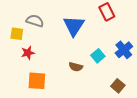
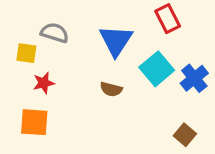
cyan square: (98, 56) -> (157, 69), moved, size x1.5
brown semicircle: (76, 67) -> (111, 89), moved
orange square: (37, 81) -> (34, 122), moved

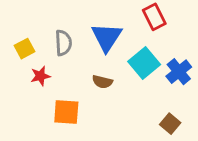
gray semicircle: (55, 33) -> (63, 43), moved, turned 70
yellow square: (26, 53) -> (24, 49), turned -36
orange square: (34, 122) -> (66, 112), moved

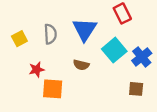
red star: (40, 76) -> (37, 69), moved
brown square: (170, 124) -> (136, 89), moved, turned -35

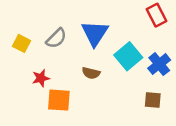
red rectangle: (122, 13) -> (157, 15), moved
gray semicircle: (50, 34) -> (56, 38), turned 48
yellow square: (19, 39) -> (22, 43), turned -35

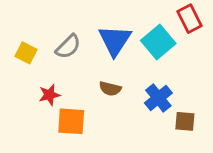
cyan square: (128, 56) -> (158, 42), moved
blue cross: (159, 64) -> (158, 98), moved

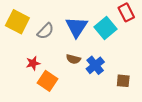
yellow square: (26, 53) -> (17, 22), moved, size x1.6
blue cross: (158, 98) -> (95, 65), moved
orange square: (71, 121) -> (47, 81), turned 30

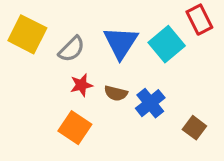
red star: (33, 63) -> (81, 85), moved
brown square: (123, 81) -> (194, 128), turned 32

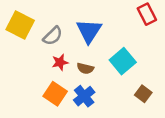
cyan square: (167, 44) -> (123, 61), moved
blue cross: (150, 103) -> (84, 96), moved

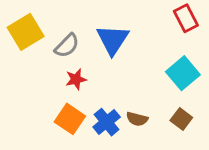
yellow square: (20, 25) -> (26, 32), turned 32
cyan square: (123, 61) -> (183, 73), moved
brown semicircle: (85, 68) -> (137, 119), moved

